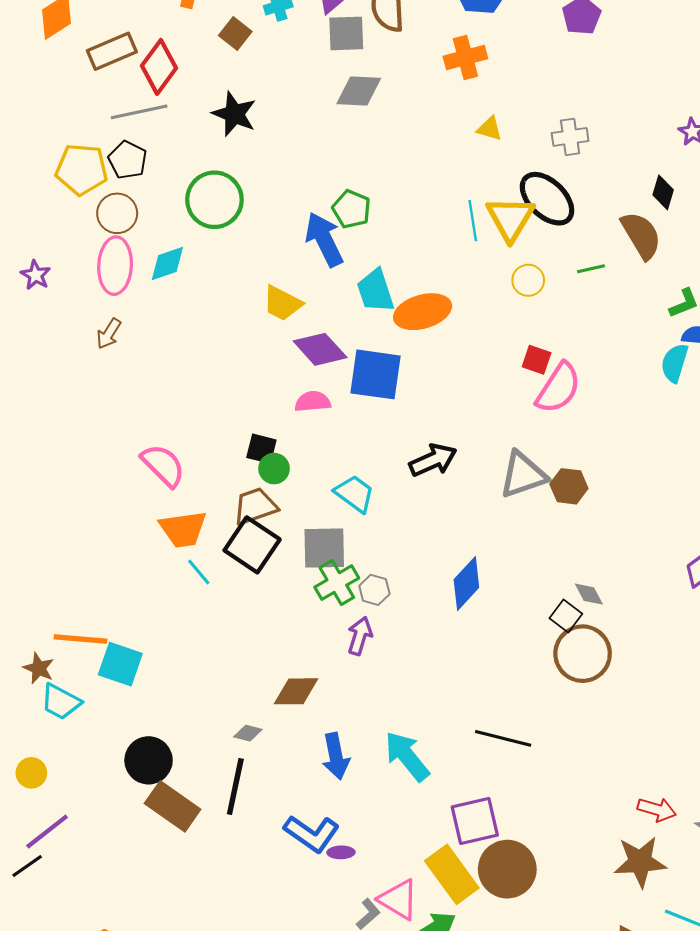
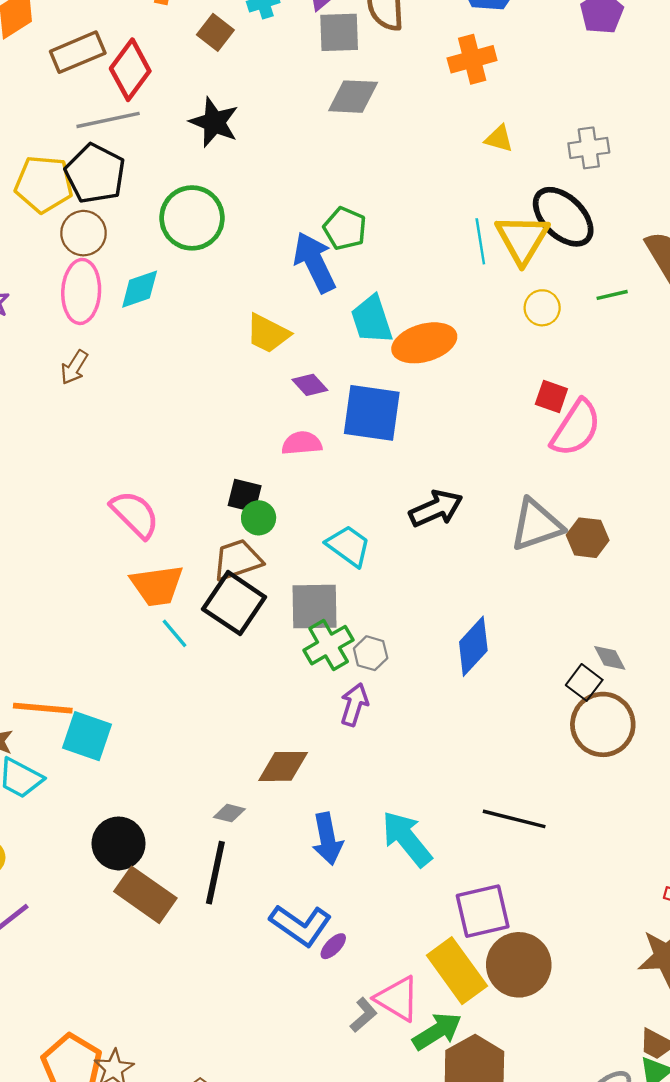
black pentagon: (128, 160) -> (95, 174), size x1.4
purple diamond: (320, 349) -> (310, 385), size x0.6
purple ellipse: (341, 852) -> (333, 946), turned -45

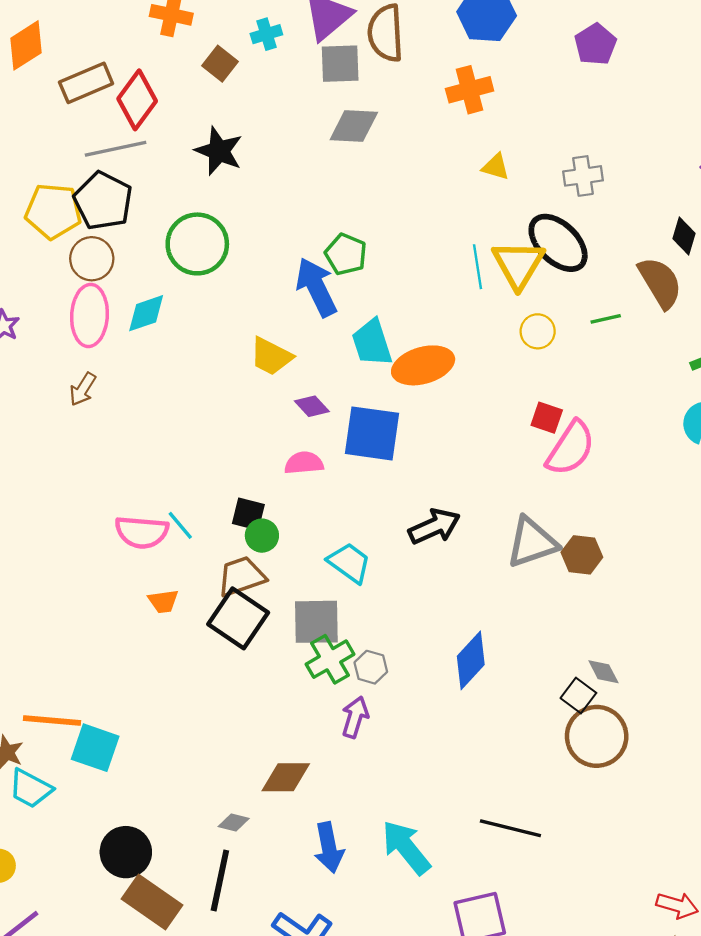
pink semicircle: (135, 514) -> (142, 532), turned 140
orange trapezoid: (157, 586) -> (163, 601), size x0.6
cyan line: (175, 633) -> (180, 525), moved

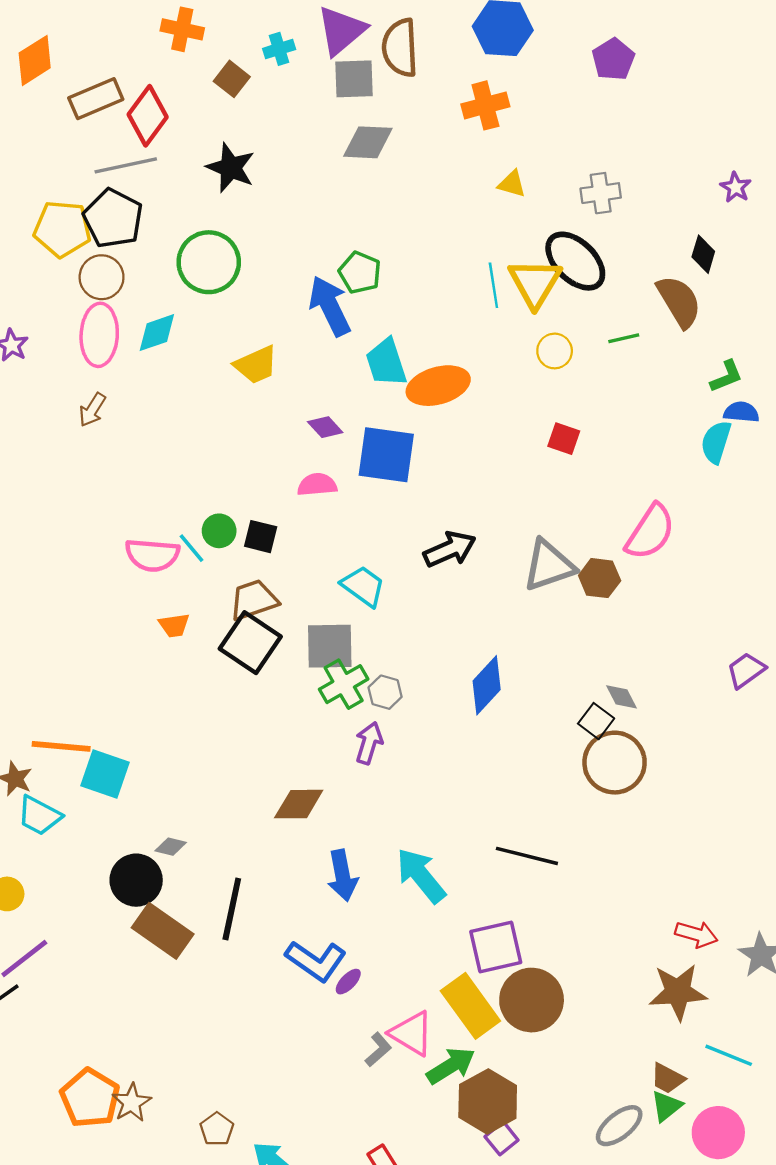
yellow trapezoid: (271, 356) -> (256, 365), moved, turned -51
pink semicircle: (571, 448) -> (650, 532), moved
green circle: (262, 536) -> (219, 531), moved
gray diamond: (234, 823) -> (171, 847), moved

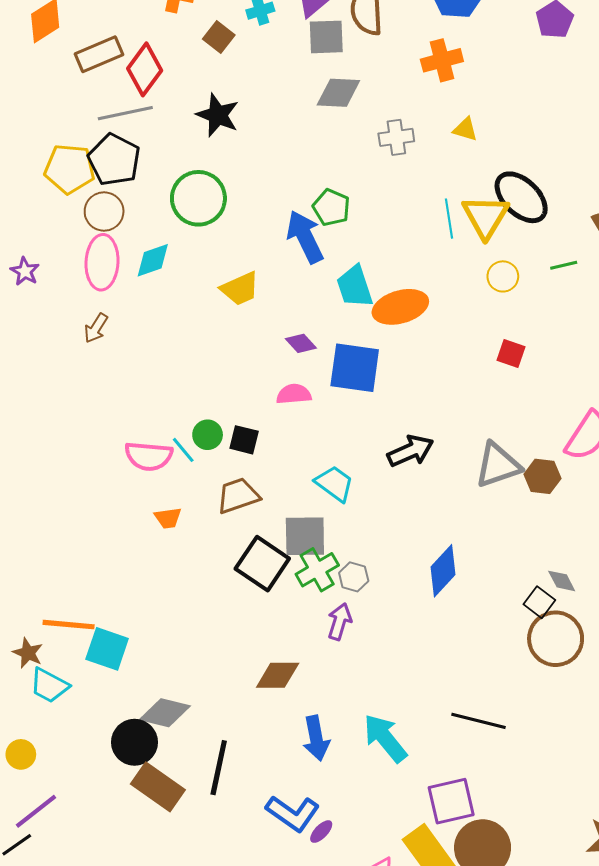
gray cross: (601, 193) -> (396, 137), moved
black square: (250, 643) -> (262, 564), moved
gray diamond: (171, 847) -> (165, 713), size x1.8

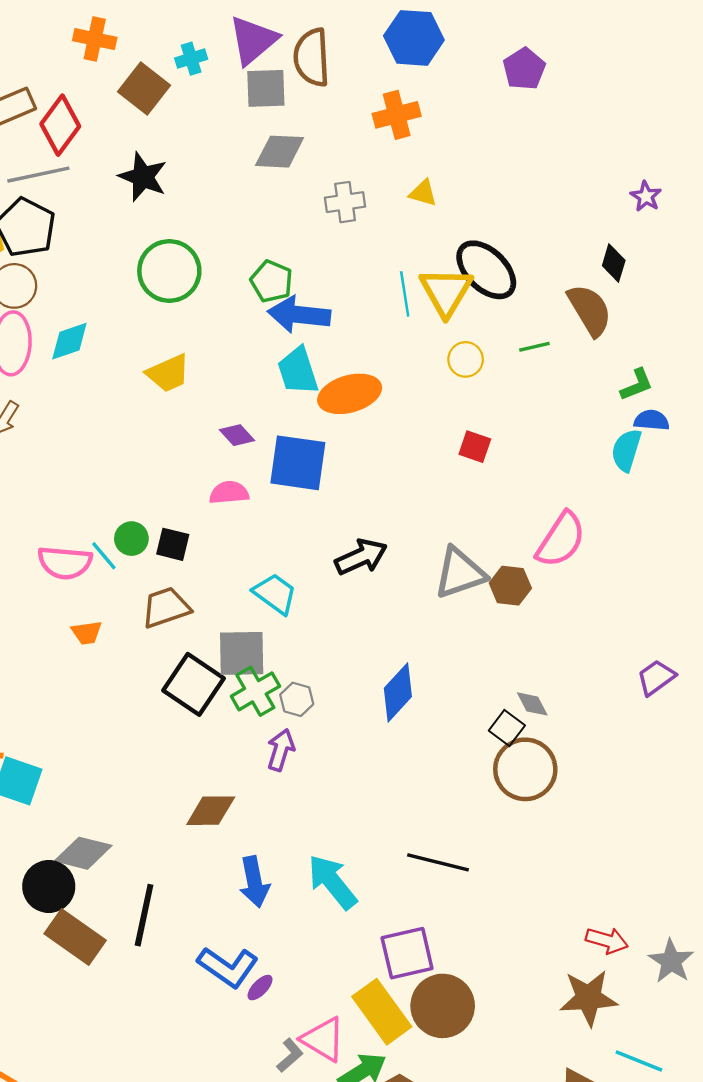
brown square: (219, 37) -> (144, 88), size x1.4
green circle: (198, 198) -> (169, 271), moved
blue arrow: (305, 237) -> (299, 315), moved, turned -58

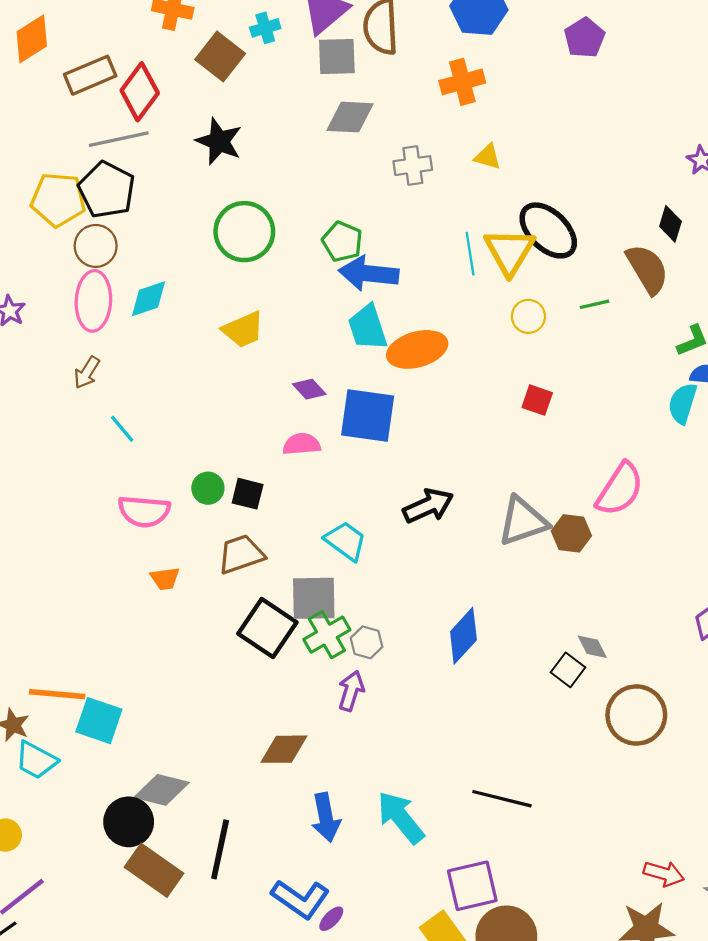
cyan line: (104, 556) -> (122, 429), moved
brown circle: (525, 769) -> (636, 715), moved

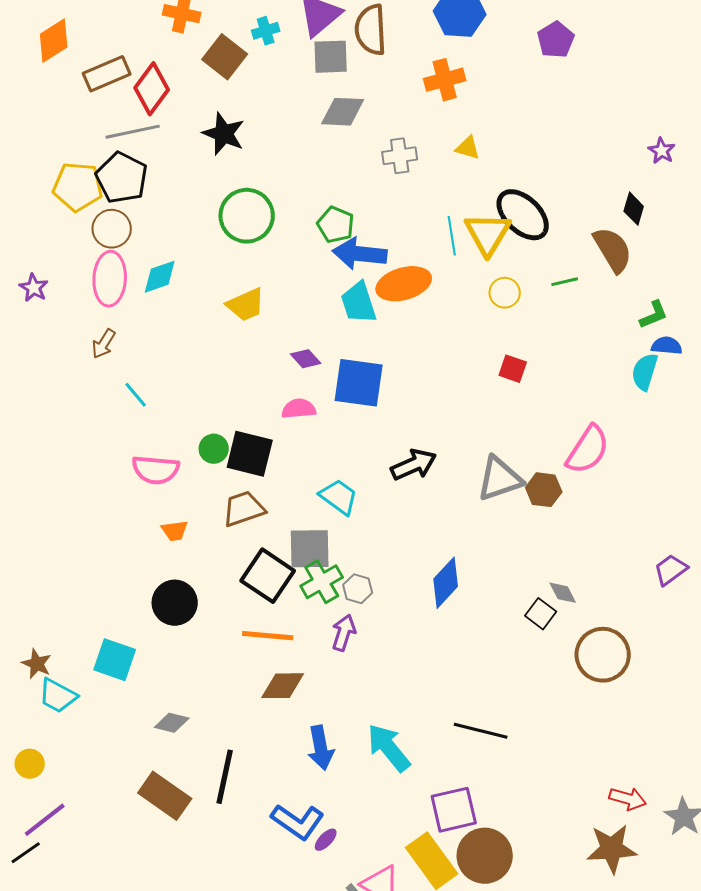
orange ellipse: (417, 349) -> (404, 284), moved
black square: (248, 494) -> (250, 454), size x1.6
orange line: (57, 694) -> (268, 636), moved
gray diamond: (162, 790) -> (172, 723), size x0.7
black circle: (129, 822) -> (175, 603), moved

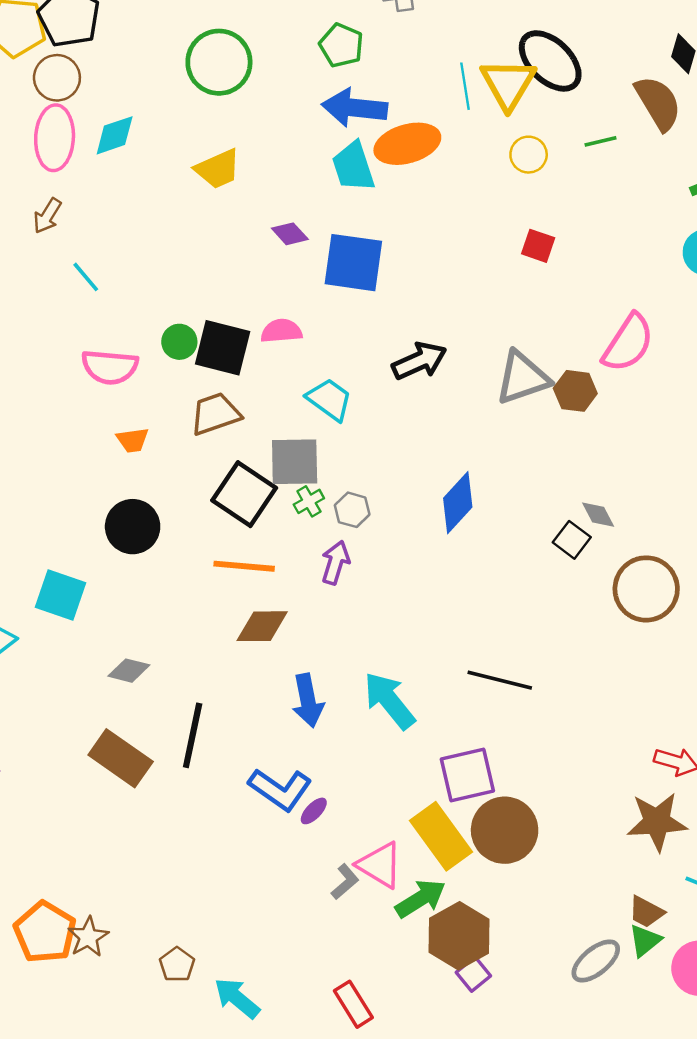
green pentagon: (336, 225) -> (341, 45), moved
pink semicircle: (299, 409) -> (281, 331), moved
green cross: (322, 582) -> (309, 501), size x0.6

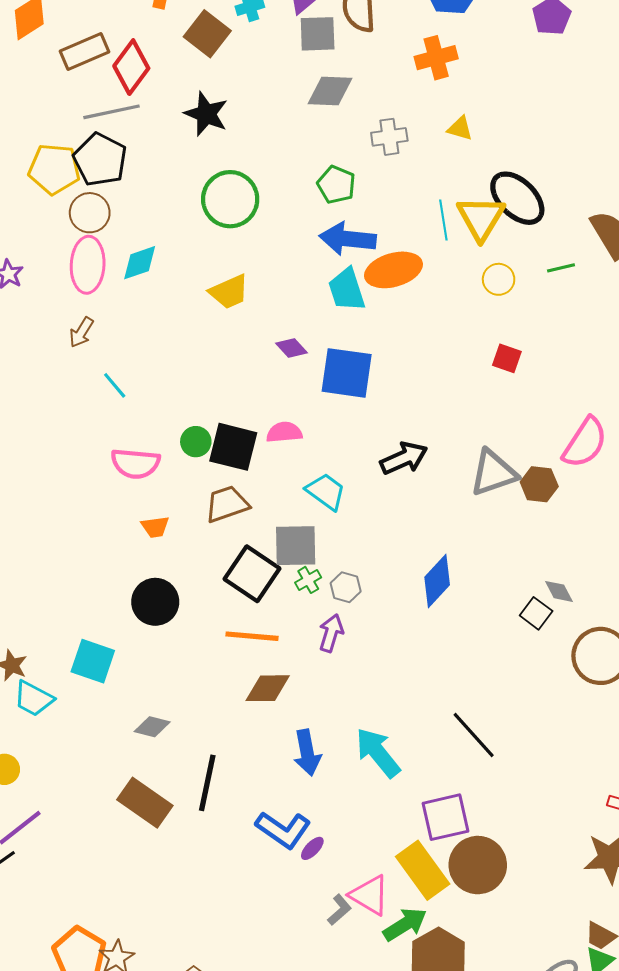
black line: (500, 680) -> (474, 735), turned 34

